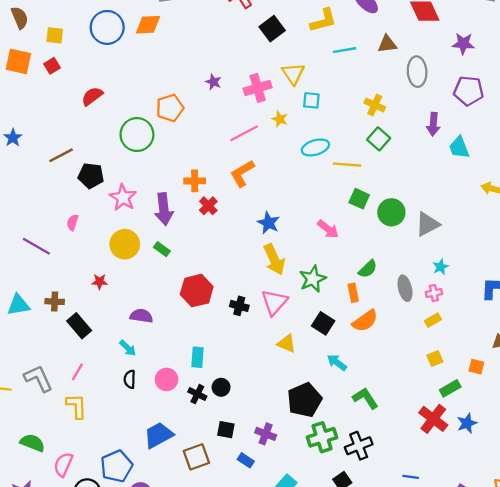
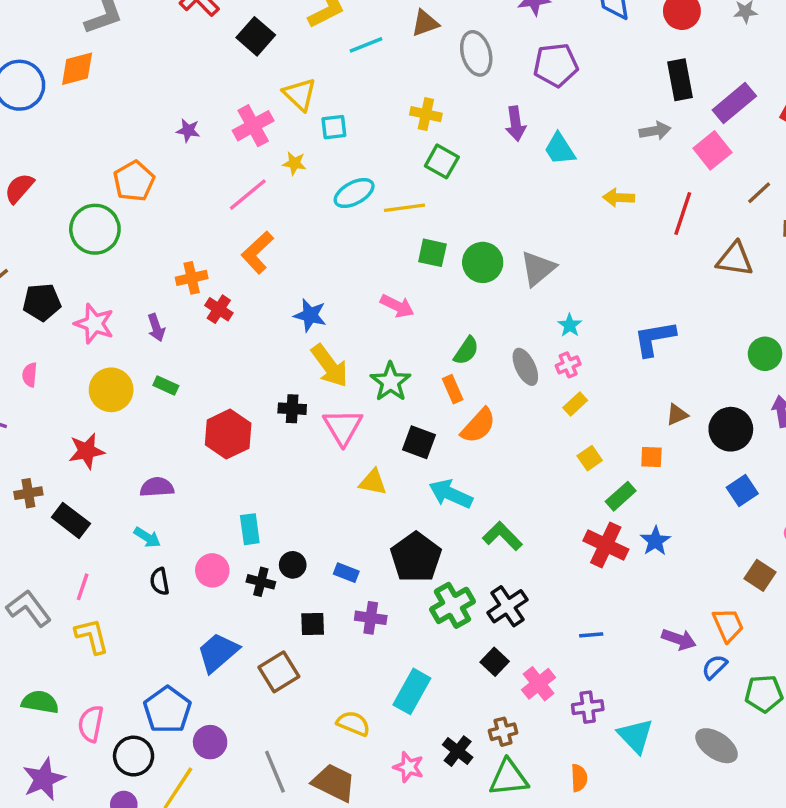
purple arrow: (164, 209) -> (156, 328), size x0.6
red star: (100, 282) -> (87, 451), size x1.5
black cross: (239, 306) -> (292, 409), moved
cyan arrow: (337, 362) -> (451, 494), size x1.4
blue rectangle: (246, 460) -> (346, 573), moved

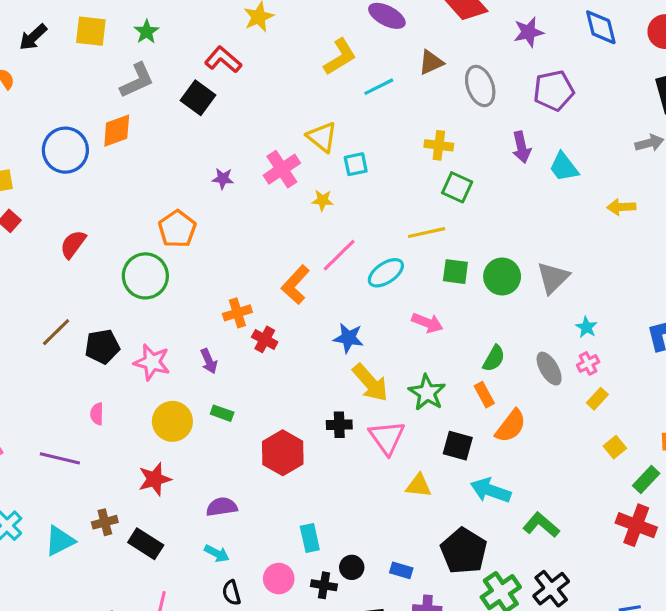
black square: (256, 36) -> (198, 98), moved
cyan ellipse: (354, 193) -> (386, 273), moved
pink line: (248, 195) -> (339, 255), moved

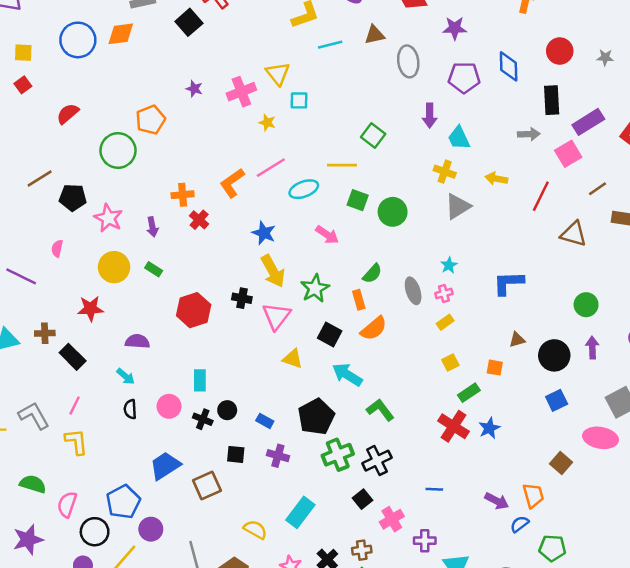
blue diamond: (601, 27) -> (509, 66), moved
yellow cross: (439, 145) -> (445, 172), moved
gray triangle: (553, 278) -> (458, 206), moved

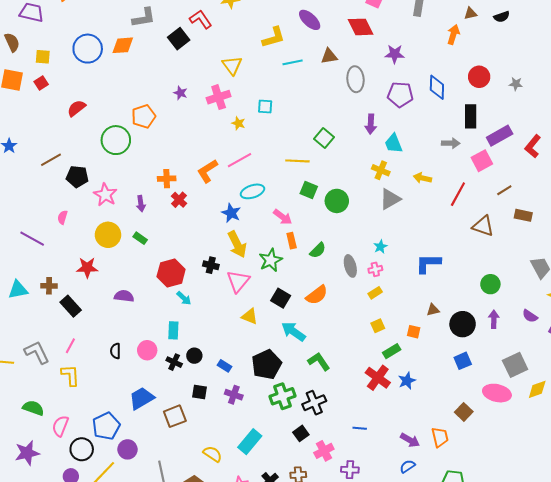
yellow triangle: (278, 74) -> (232, 65), moved
cyan ellipse: (304, 189) -> (252, 191), moved
orange rectangle: (359, 300) -> (292, 241), moved
cyan arrow: (126, 376) -> (184, 298), moved
blue semicircle: (520, 524) -> (407, 466), moved

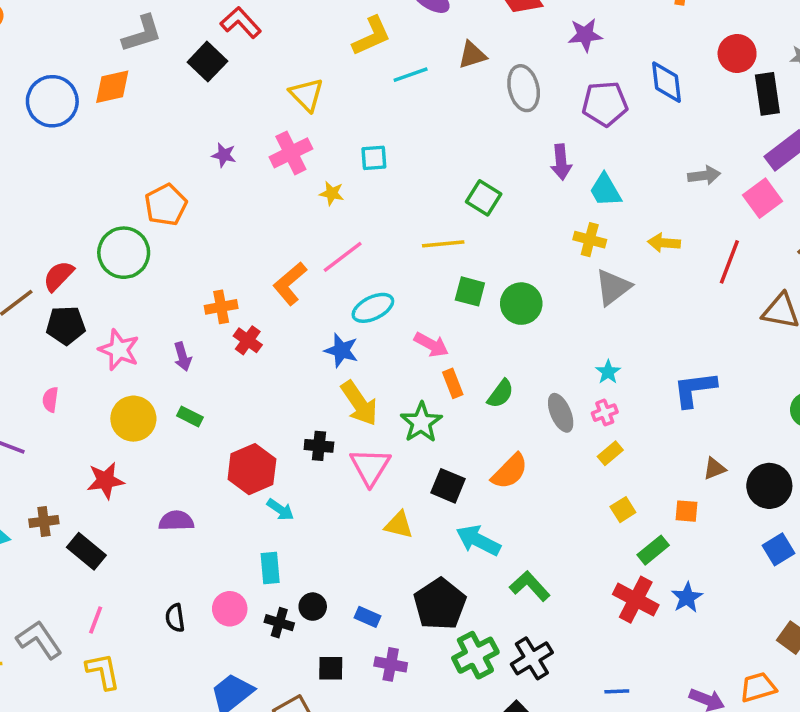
red semicircle: (76, 108) -> (58, 276), moved
black rectangle: (471, 116) -> (767, 94), moved
orange trapezoid: (440, 437) -> (758, 687), turned -85

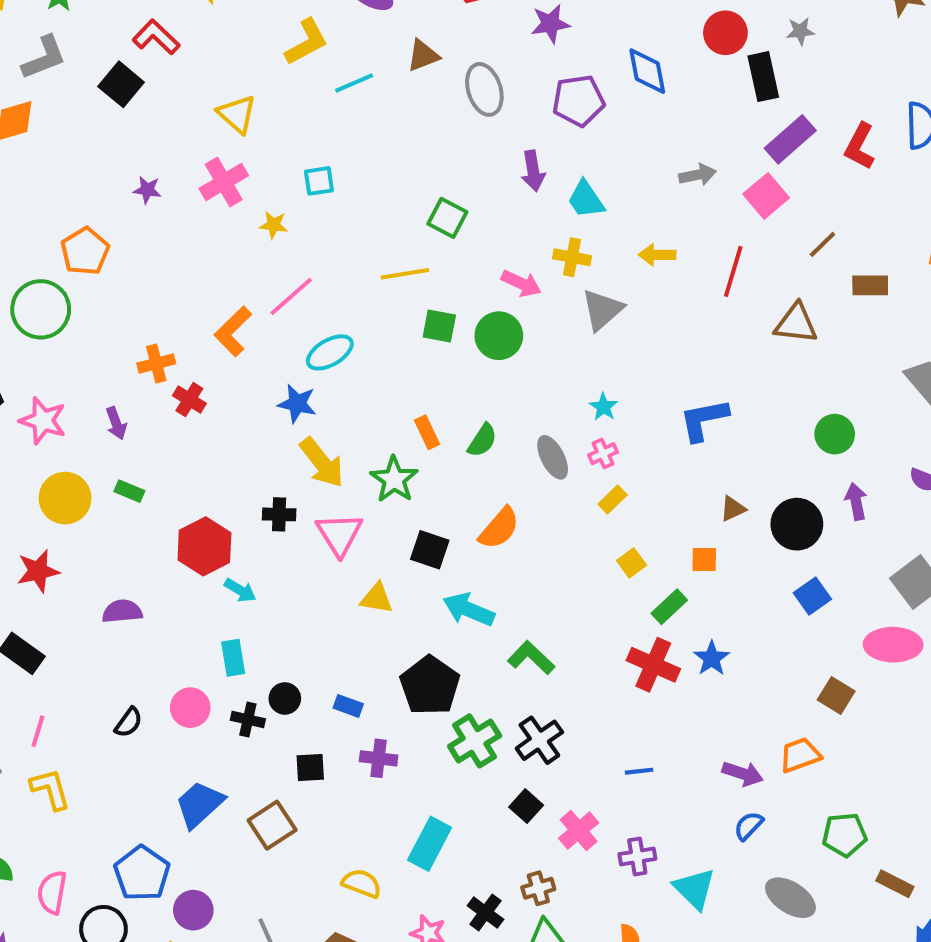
pink arrow: (431, 345) -> (521, 283), moved
black semicircle: (175, 618) -> (128, 722), turned -132

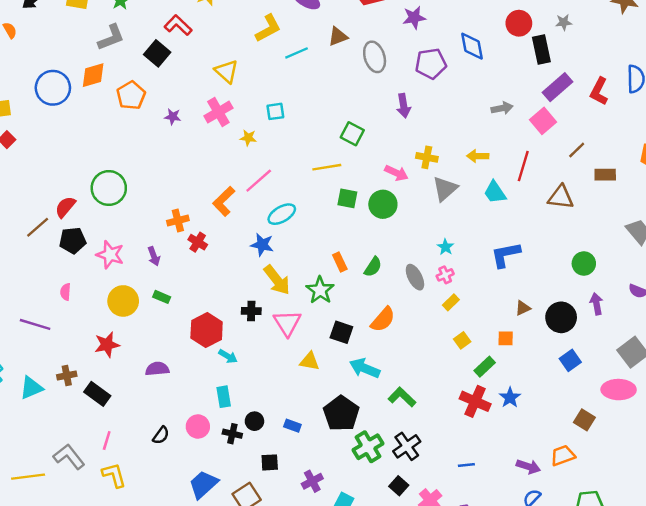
cyan trapezoid: (586, 199) -> (495, 192), moved
orange pentagon: (85, 251) -> (131, 95), moved
purple cross: (379, 758) -> (312, 481), moved, turned -35

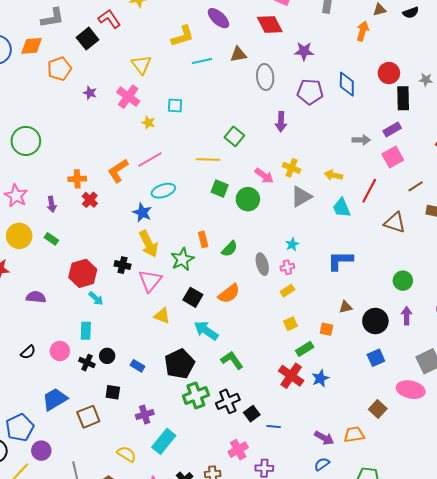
purple rectangle: (558, 87) -> (392, 129), moved, size x0.7
pink cross: (218, 112) -> (128, 97), turned -35
black square: (399, 486) -> (252, 414), moved

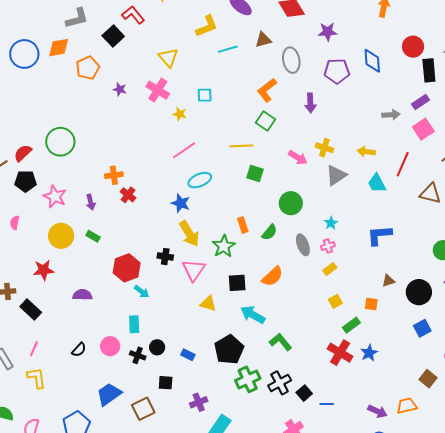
orange L-shape: (118, 171) -> (267, 90), moved
green circle: (248, 199) -> (291, 203), moved
black square: (193, 297) -> (237, 283), turned -30

